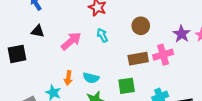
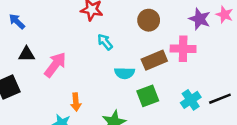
pink arrow: (71, 41) -> (55, 65), moved
pink cross: (163, 55) -> (183, 49), turned 30
cyan semicircle: (91, 78) -> (125, 73), moved

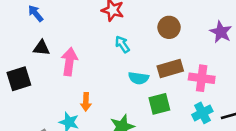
pink cross: (183, 49) -> (202, 78), moved
pink arrow: (55, 65) -> (69, 62), turned -36

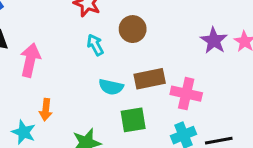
brown circle: (169, 27) -> (133, 29), moved

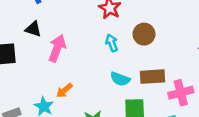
pink cross: (186, 94) -> (181, 93), turned -35
orange arrow: (46, 110) -> (64, 90), turned 36

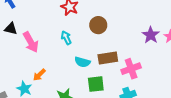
cyan arrow: (112, 43) -> (66, 38), moved
pink arrow: (57, 48) -> (31, 42), turned 135

